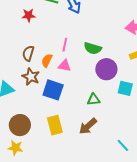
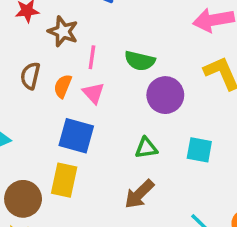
pink triangle: (65, 66) -> (93, 93), turned 40
brown star: (31, 77) -> (63, 31), moved
cyan square: (125, 88) -> (199, 150), moved
yellow rectangle: (55, 125) -> (64, 180), moved, turned 30

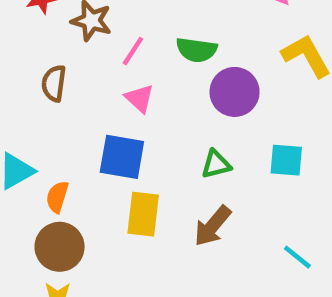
pink line: (92, 57) -> (133, 51), turned 30
orange semicircle: (63, 86) -> (57, 197), moved
yellow rectangle: (64, 180) -> (143, 214), moved

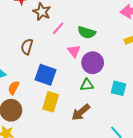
brown semicircle: (54, 83) -> (27, 47), moved
purple circle: (235, 92) -> (93, 63), moved
pink triangle: (139, 98) -> (74, 51), moved

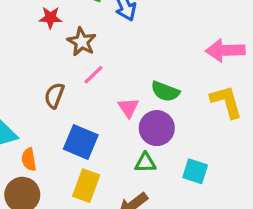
pink line: (58, 28) -> (93, 75), moved
green semicircle: (87, 32) -> (165, 91), moved
orange semicircle: (14, 88) -> (29, 159), turned -40

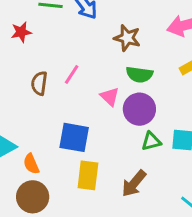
brown star: (82, 42) -> (127, 38), moved
brown semicircle: (54, 96) -> (39, 83), moved
green triangle: (145, 163) -> (151, 141), moved

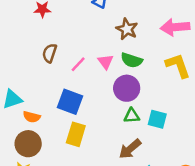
pink line: (72, 74) -> (78, 64), moved
pink triangle: (110, 97) -> (106, 62), moved
orange semicircle: (31, 164) -> (32, 117), turned -63
brown arrow: (134, 183) -> (130, 149), moved

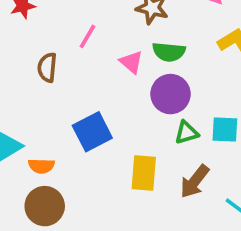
pink line: (78, 64) -> (88, 36), moved
blue square: (70, 102) -> (92, 132), turned -35
yellow rectangle: (76, 134) -> (144, 173), moved

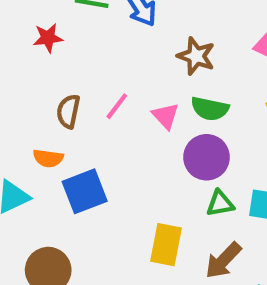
pink line: (88, 36) -> (117, 106), moved
blue square: (92, 132) -> (85, 191), moved
orange semicircle: (41, 166) -> (48, 158), moved

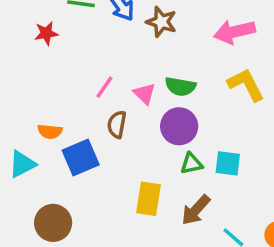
brown star: (196, 56) -> (161, 22), moved
brown semicircle: (68, 111) -> (117, 124), moved

